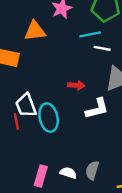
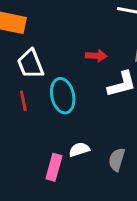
white trapezoid: (26, 105) -> (30, 64), moved
white semicircle: (68, 173) -> (79, 149), moved, turned -35

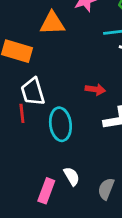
red line: (23, 101) -> (22, 113), moved
white semicircle: (79, 149) -> (72, 176), turned 72

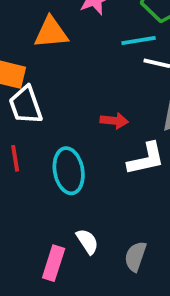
white trapezoid: (33, 92) -> (26, 105), moved

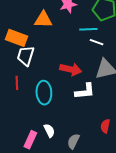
white trapezoid: (26, 105) -> (26, 56), turned 30
red arrow: (114, 121) -> (71, 69), size x1.5

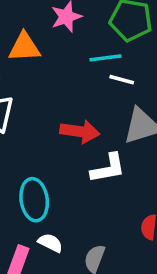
cyan ellipse: (44, 93) -> (34, 200), moved
white semicircle: (49, 131) -> (50, 243), turned -32

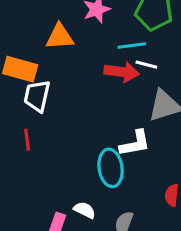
red arrow: (80, 131) -> (122, 72), moved
cyan ellipse: (34, 200) -> (111, 168), moved

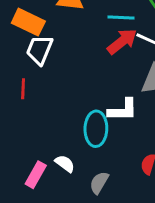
cyan line: (132, 46) -> (121, 17), moved
red arrow: (122, 72) -> (122, 41), turned -56

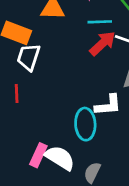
white semicircle: (65, 164) -> (60, 158), size x1.6
pink rectangle: (36, 175) -> (38, 155), moved

